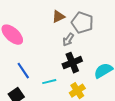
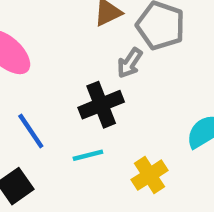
black cross: (72, 63) -> (101, 105), moved

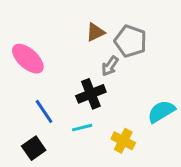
yellow cross: (150, 175) -> (123, 141), turned -30

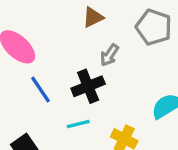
gray pentagon: (131, 41) -> (154, 27), moved
blue line: (44, 111) -> (40, 90), moved

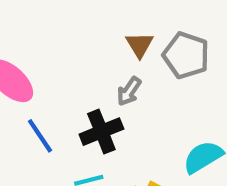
brown triangle: (93, 17) -> (140, 45), moved, turned -35

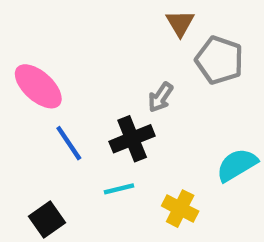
brown triangle: (140, 45) -> (180, 23), moved

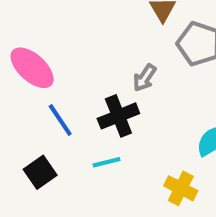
yellow cross: (180, 209) -> (181, 188), moved
black square: (47, 219) -> (40, 172), moved

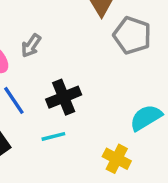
gray arrow: (145, 78) -> (31, 46), moved

